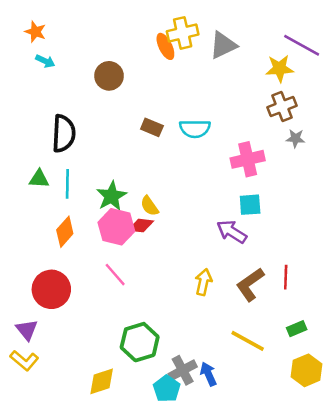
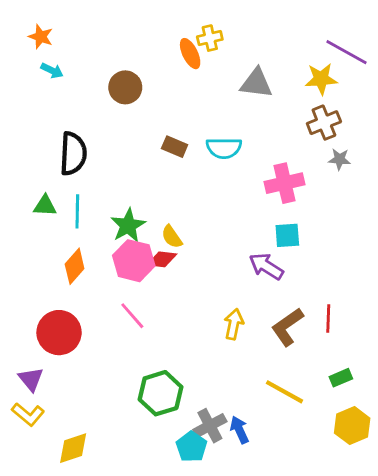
yellow cross: (183, 33) -> (210, 38), size x0.7
gray triangle: (223, 45) -> (256, 83), moved, turned 32
yellow diamond: (102, 381) -> (73, 448), moved

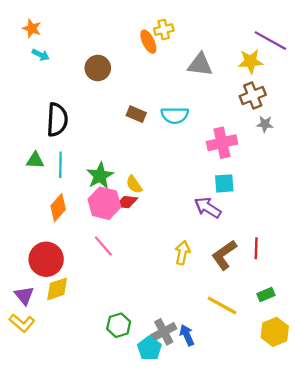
green hexagon: (160, 393) -> (119, 325), moved, size x0.7
yellow diamond: (73, 448) -> (57, 289), moved

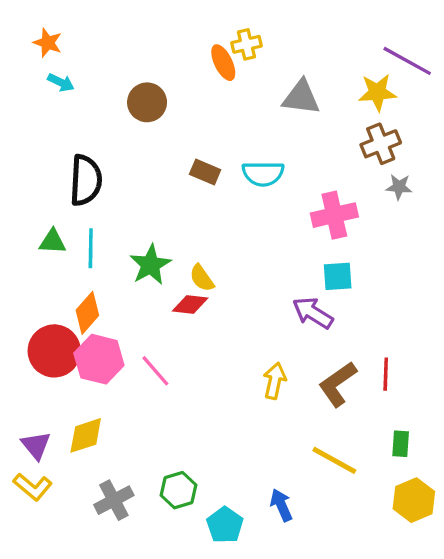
pink hexagon: (104, 203) -> (99, 359), moved
red circle: (46, 259) -> (54, 351), moved
green rectangle: (266, 294) -> (401, 444), turned -63
gray cross: (164, 332) -> (114, 500), moved

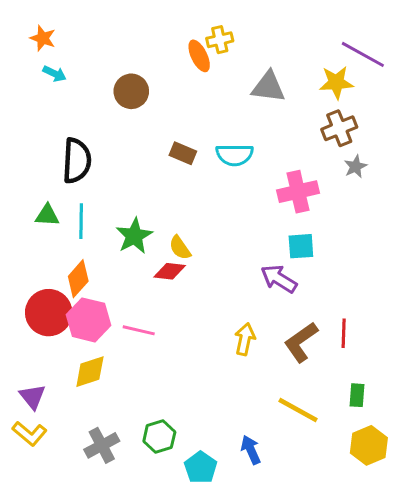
gray star: (399, 187) -> (356, 167), turned -30
pink line: (155, 371) -> (139, 330), turned -36
yellow diamond: (86, 435) -> (90, 372), moved

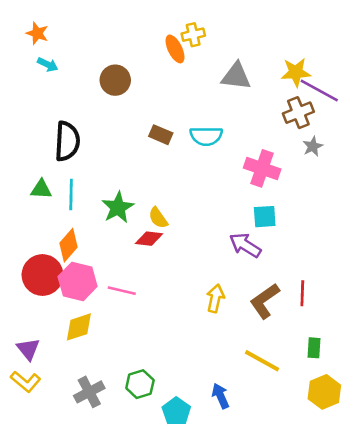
purple line: (363, 54) -> (319, 91), moved
pink cross: (298, 192) -> (262, 168), turned 32

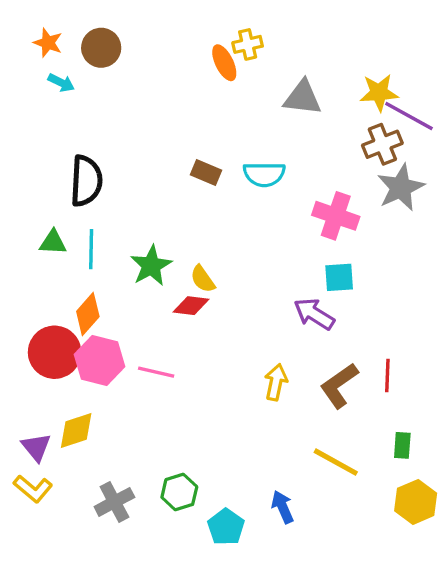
brown circle: (115, 80) -> (101, 48), moved
gray star: (313, 146) -> (401, 188), size x1.8
yellow diamond: (79, 327) -> (76, 430), moved

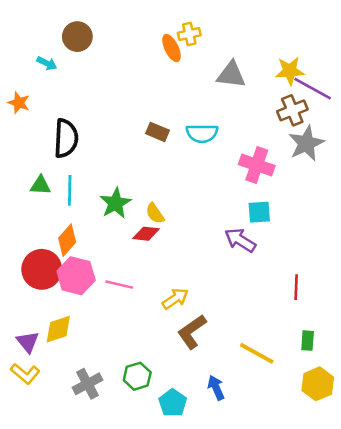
orange star: (48, 43) -> (19, 103), moved
yellow arrow: (276, 382) -> (175, 299), moved, turned 44
brown L-shape: (339, 386) -> (192, 332), moved

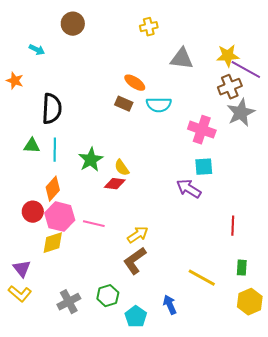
brown circle: (77, 37) -> (73, 24), moved
orange ellipse: (171, 48) -> (135, 83), moved, turned -30
red circle: (42, 269) -> (33, 212), size x0.7
yellow diamond: (58, 329) -> (53, 243), moved
brown L-shape: (192, 332) -> (135, 261), moved

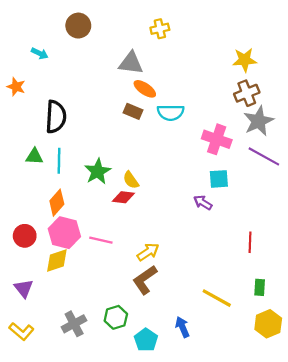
gray triangle: (182, 59) -> (131, 63), moved
purple line: (246, 70) -> (264, 156), moved
purple arrow: (189, 189) -> (203, 203), size x0.7
red circle: (33, 212) -> (25, 236), moved
yellow L-shape: (20, 294) -> (21, 331), moved

